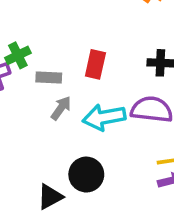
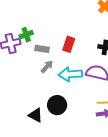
black triangle: (50, 197) -> (36, 115), turned 49

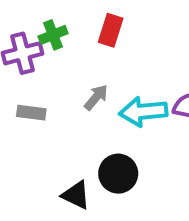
red rectangle: (69, 44) -> (111, 30), moved
gray rectangle: (42, 49) -> (31, 113), moved

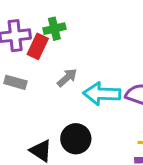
red rectangle: (111, 30) -> (38, 46), moved
green cross: (53, 35) -> (54, 29), moved

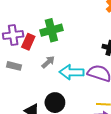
green cross: (54, 29) -> (51, 30), moved, size x1.5

